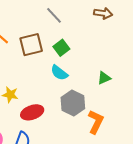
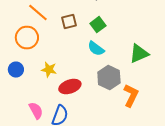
brown square: (31, 45) -> (69, 22), size x0.7
green triangle: (104, 78) -> (139, 54), size x1.5

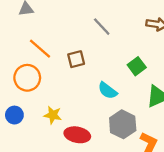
green square: (98, 25) -> (137, 66), moved
red ellipse: (70, 87) -> (77, 135), turned 30

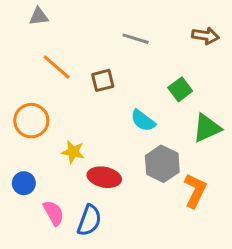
gray line: (102, 27) -> (136, 39), turned -30
orange circle: (27, 78) -> (31, 121), moved
blue circle: (14, 115) -> (24, 183), moved

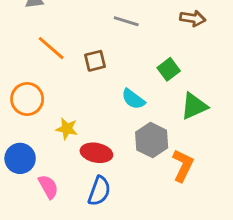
blue circle: (24, 183) -> (20, 158), size x1.4
blue semicircle: (89, 220) -> (99, 191), moved

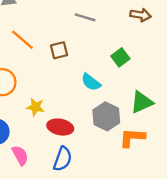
green triangle: (194, 106) -> (142, 102), moved
orange L-shape: (183, 166) -> (132, 138), turned -112

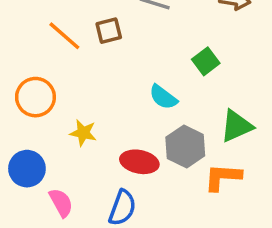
brown square: (59, 50) -> (109, 31), moved
red ellipse: (60, 127) -> (139, 162), moved

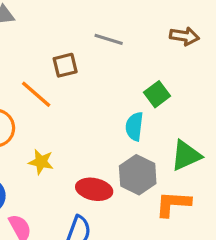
orange line: (64, 36) -> (36, 94), moved
cyan semicircle: (163, 97) -> (134, 126), moved, turned 60

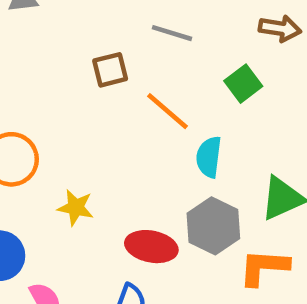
orange line: (36, 94) -> (167, 111), moved
green square: (157, 94) -> (243, 84), moved

